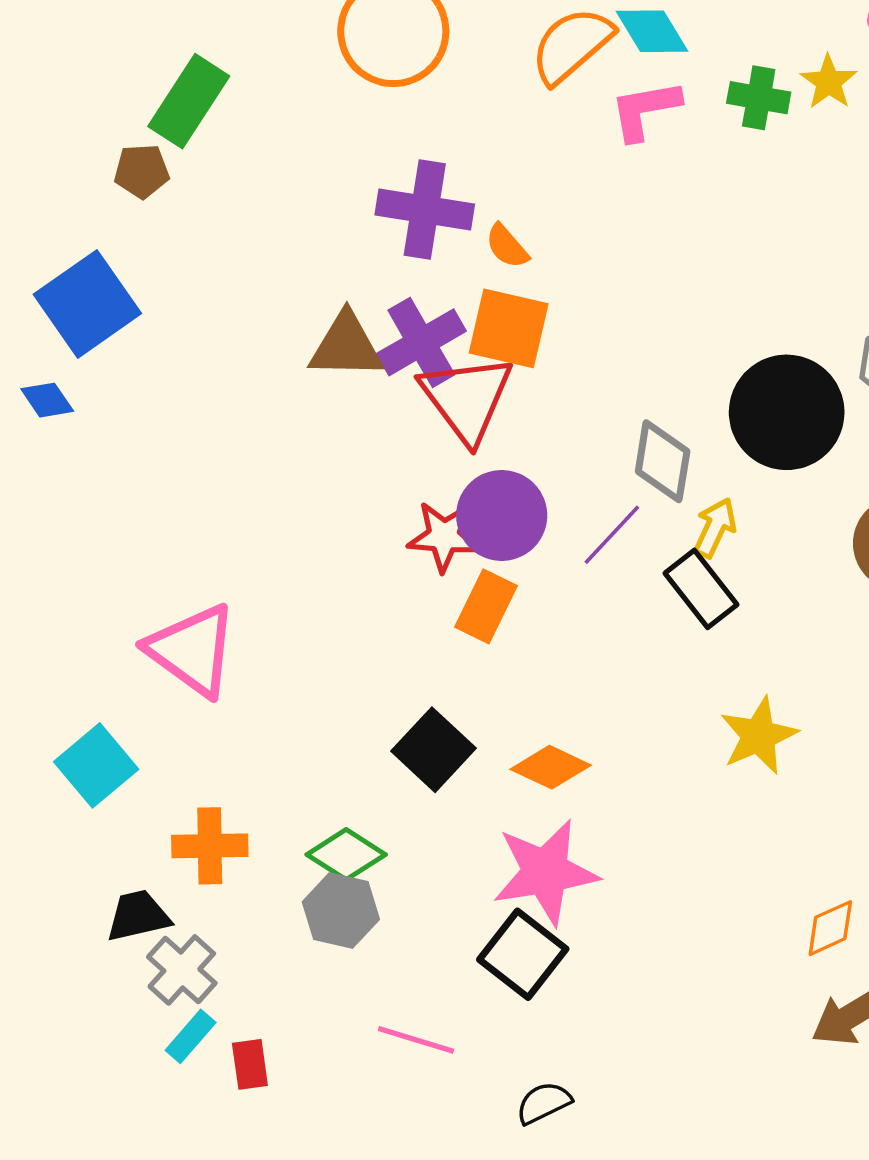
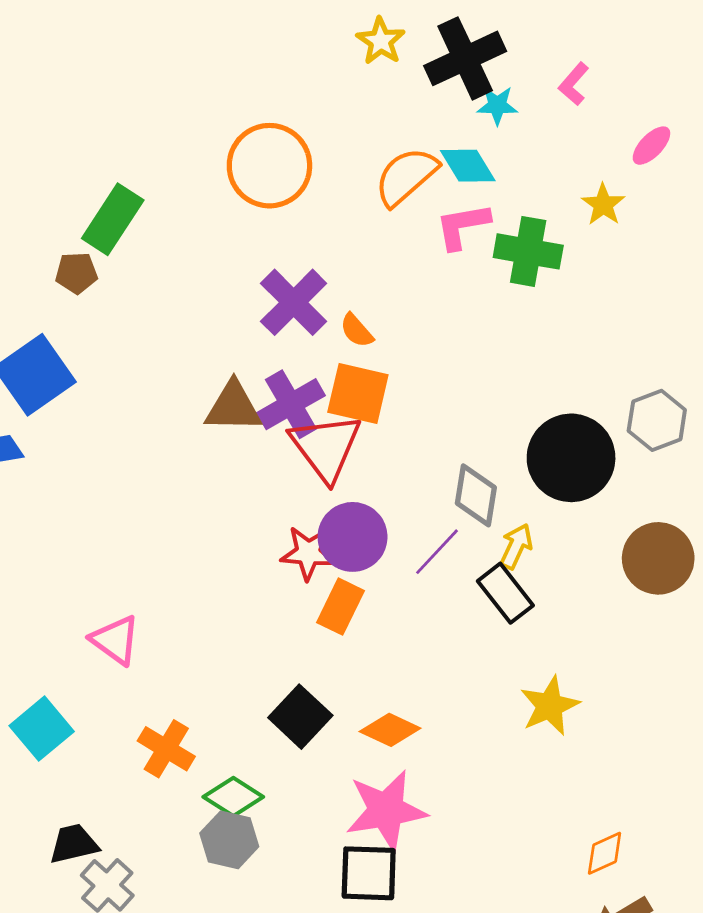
green cross: (759, 98) -> (528, 251), moved, size x1.4
purple cross: (425, 210) -> (294, 302), turned 36
pink triangle: (192, 650) -> (115, 640), size x0.7
orange cross: (210, 846) -> (166, 749), moved, turned 32
black square: (523, 954) -> (369, 873), turned -36

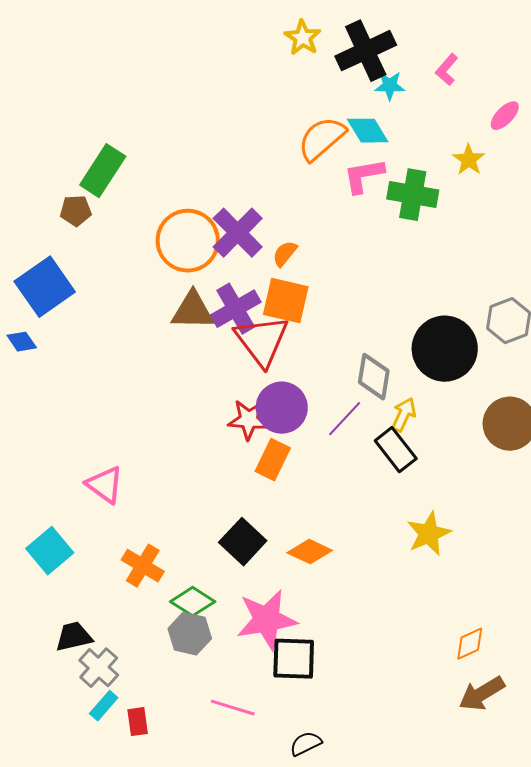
orange circle: (269, 166) -> (188, 241), moved
orange semicircle: (357, 331) -> (285, 254), turned 80
pink star: (386, 810) -> (267, 620), moved

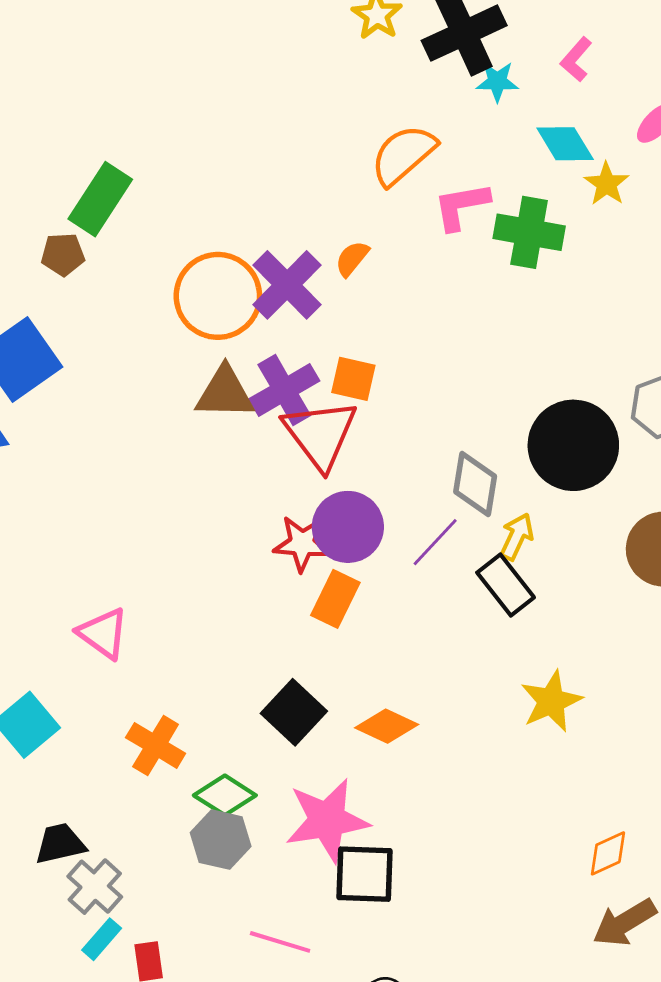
cyan diamond: (368, 131) -> (565, 144), moved
orange semicircle: (285, 254) -> (352, 259), moved
orange square: (286, 301) -> (353, 379), size x0.7

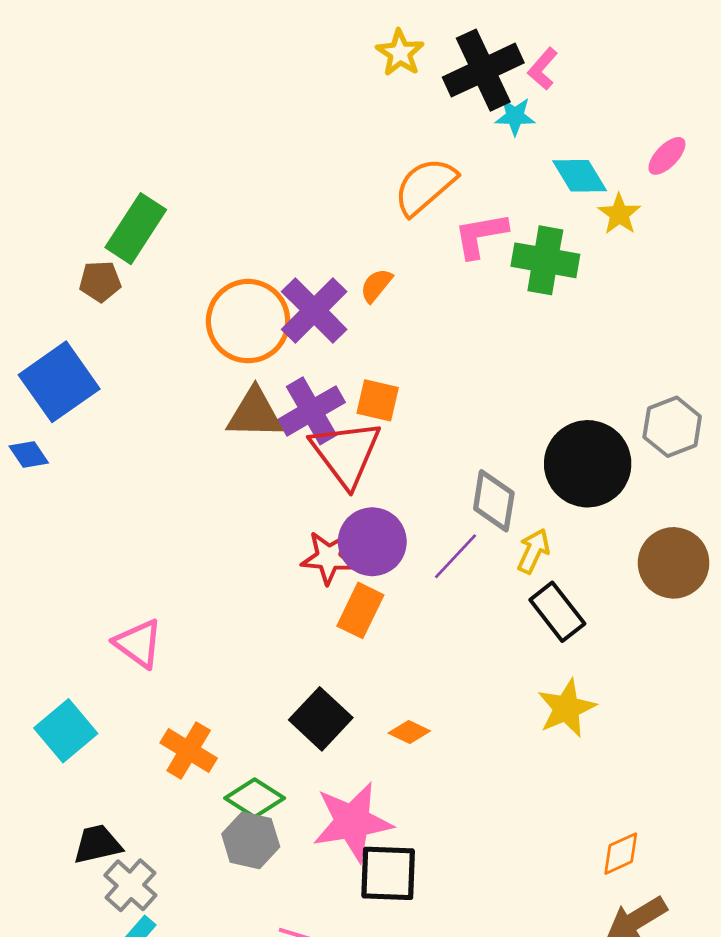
pink L-shape: (576, 59) -> (543, 69), moved
black rectangle: (506, 585) -> (557, 612), moved
orange diamond: (387, 726) -> (409, 732), size x0.7

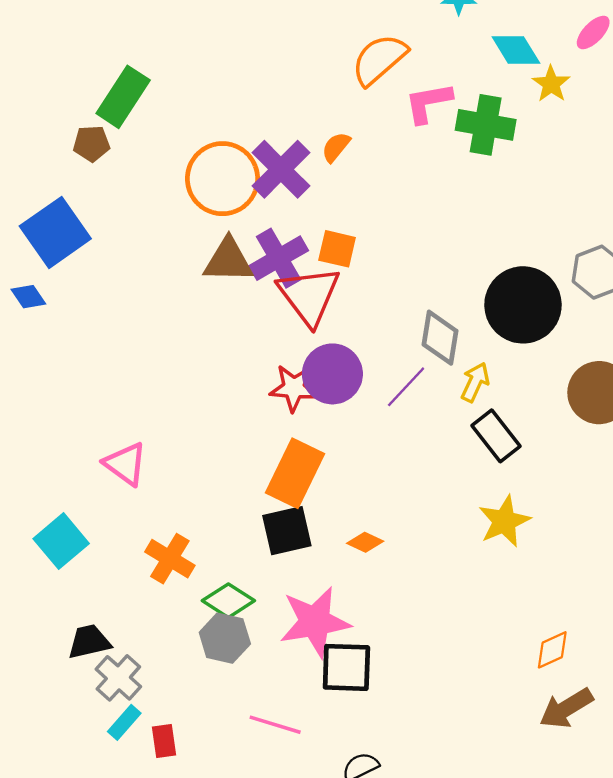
orange rectangle: (360, 610) -> (295, 473), moved, size x1.4
black square: (321, 719) -> (287, 531), turned 34

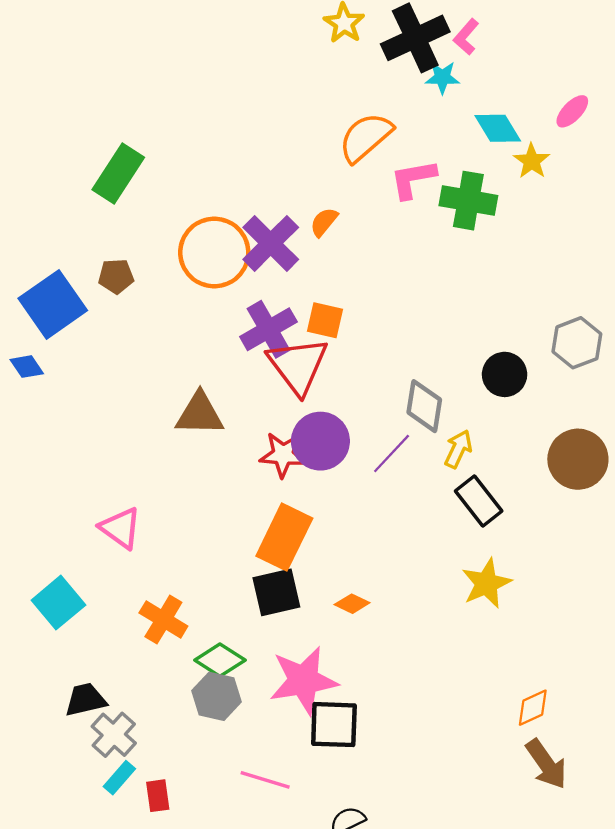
brown pentagon: (92, 144) -> (116, 276), moved
brown triangle: (228, 260) -> (200, 414), moved
black circle: (523, 305) -> (505, 374), size x0.6
brown arrow: (566, 708) -> (546, 764), turned -94

